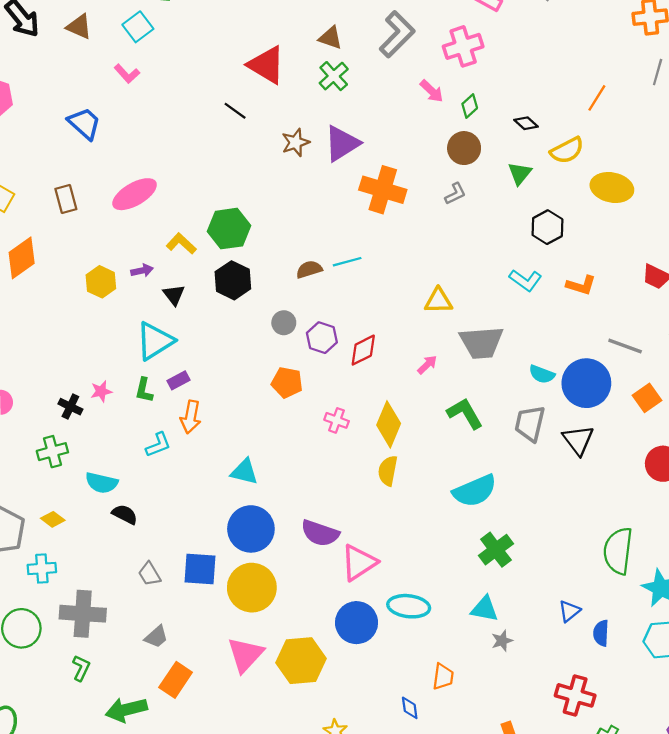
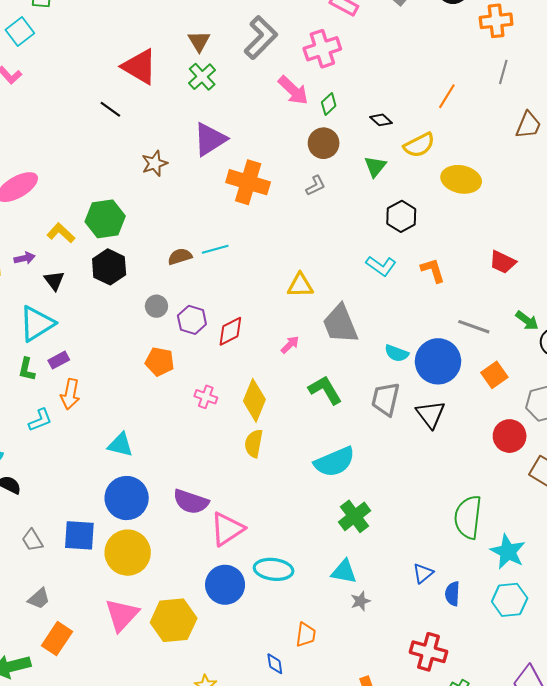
brown triangle: (330, 38) -> (199, 41), turned 40
pink arrow: (432, 91) -> (293, 90), size x1.4
brown star: (295, 143) -> (155, 163), moved
orange L-shape: (581, 285) -> (433, 270), turned -124
gray trapezoid: (481, 343) -> (340, 324), turned 72

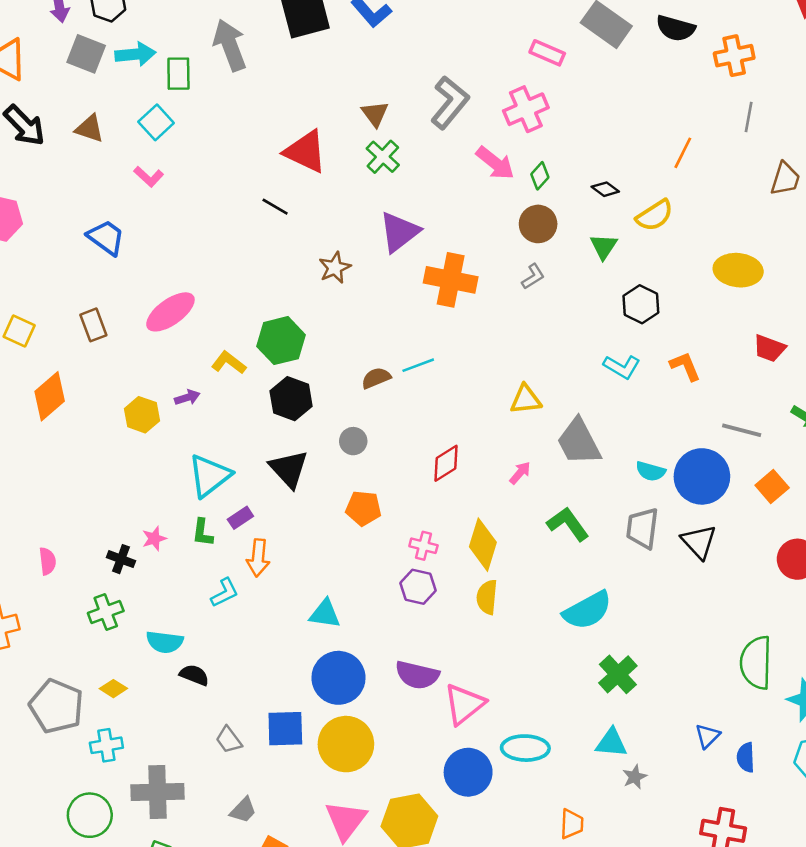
yellow ellipse: (461, 179) -> (738, 270), moved
black triangle: (54, 281) -> (289, 469), moved, size x1.6
purple hexagon: (192, 320) -> (418, 587), moved

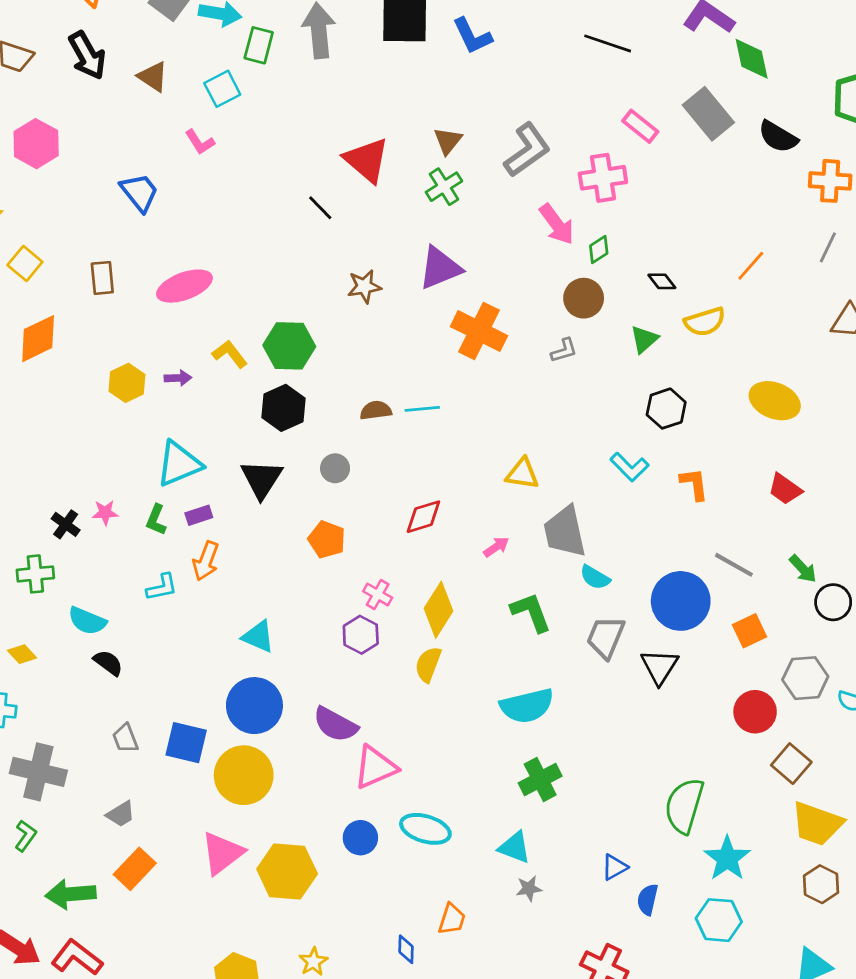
cyan semicircle: (651, 471) -> (595, 577), moved
blue circle: (468, 772) -> (360, 838), size x0.7

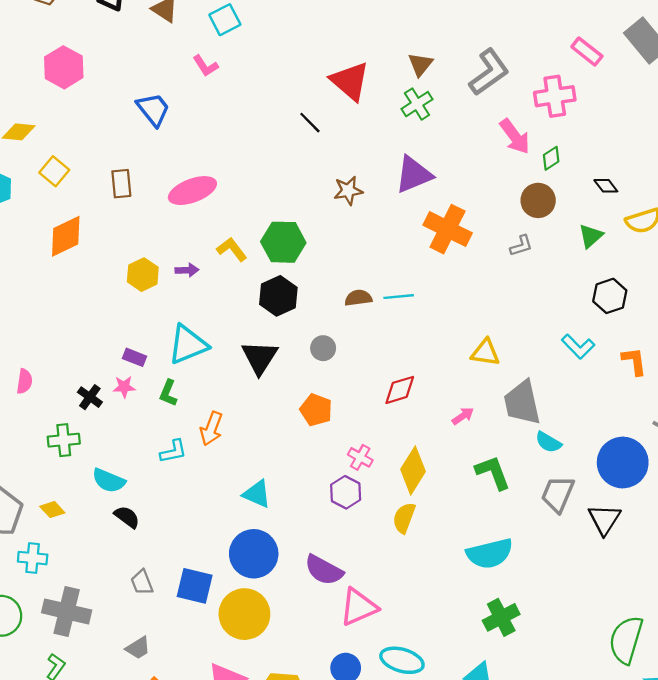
purple rectangle: (199, 515) -> (135, 357), moved, turned 40

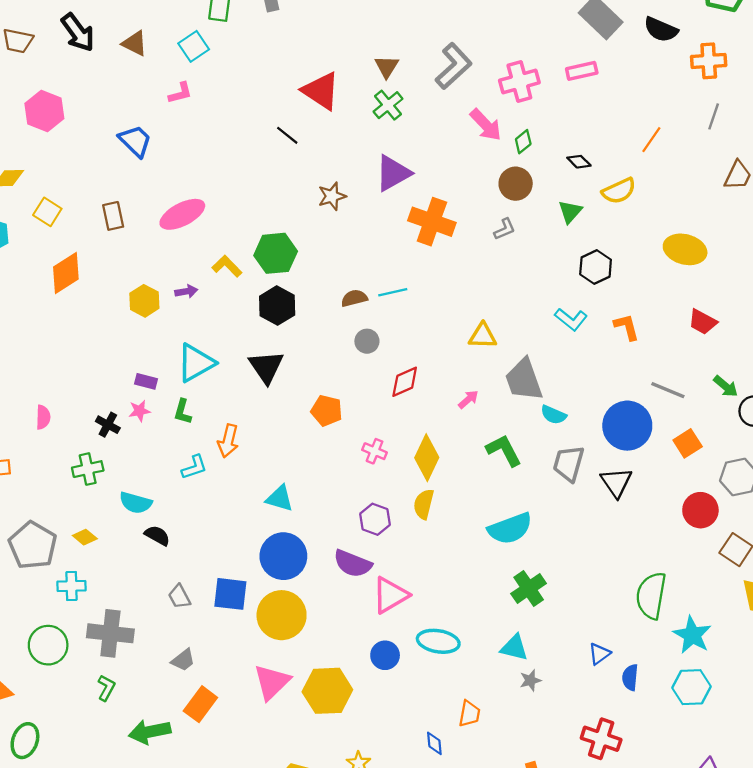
pink rectangle: (587, 51) -> (582, 71), moved, turned -44
pink L-shape: (205, 66) -> (180, 93), turned -65
gray circle: (323, 348) -> (367, 341), moved
purple hexagon: (346, 492) -> (375, 519), moved

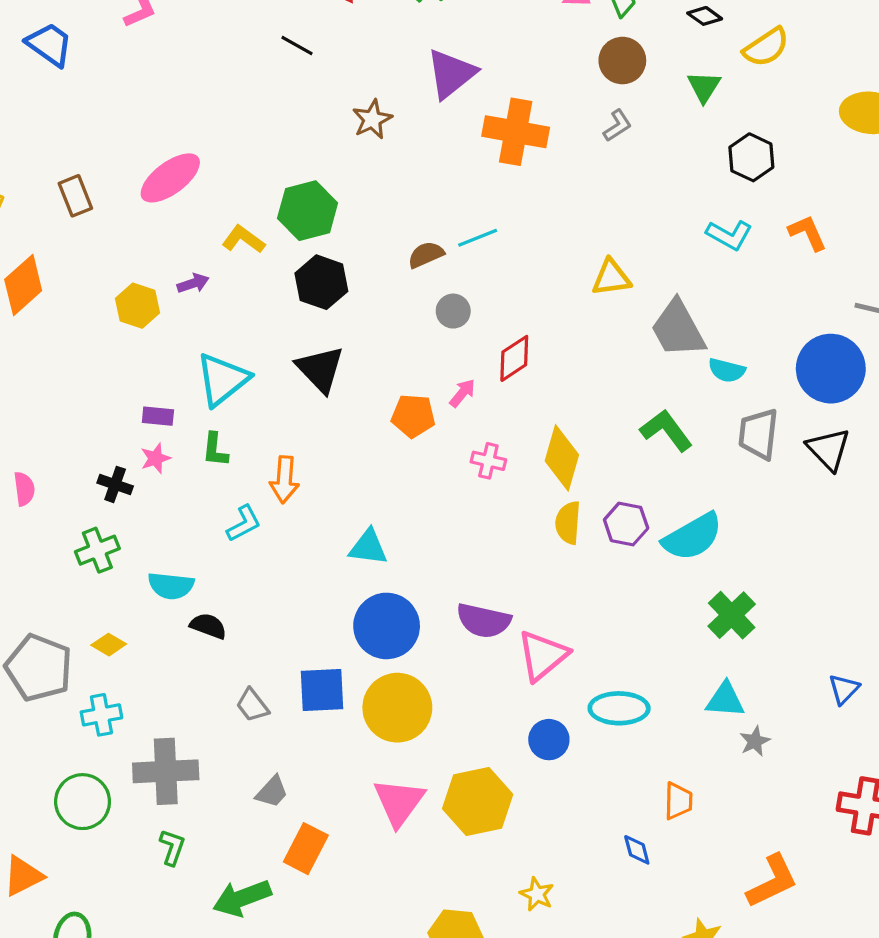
blue trapezoid: (135, 141) -> (49, 44), moved
pink arrow: (468, 399) -> (462, 393), moved
purple hexagon: (375, 519) -> (626, 524), moved

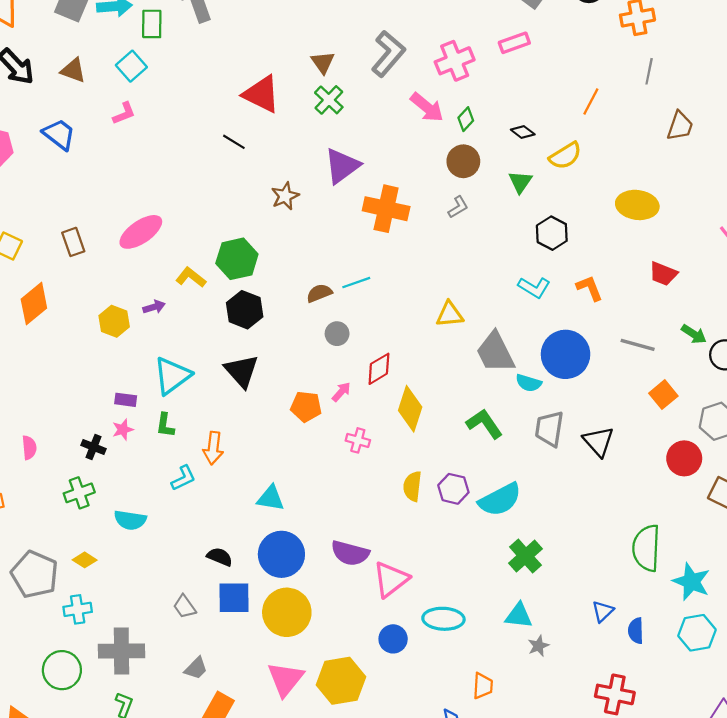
blue circle: (831, 369) -> (566, 354), moved
yellow diamond: (562, 458) -> (410, 409), moved
black semicircle: (208, 626) -> (220, 557), moved

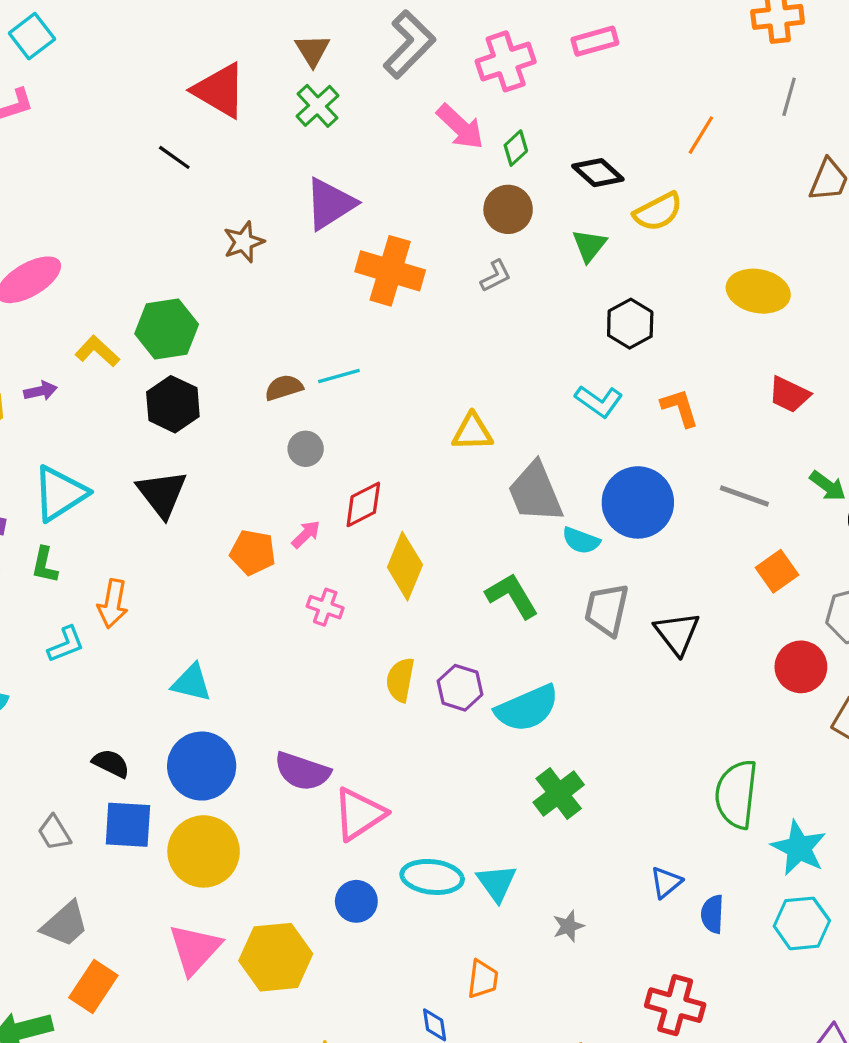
black diamond: (523, 132) -> (598, 173), size x1.4
cyan triangle: (519, 616) -> (497, 883), moved, turned 44
gray trapezoid: (196, 668) -> (65, 924), size x1.4

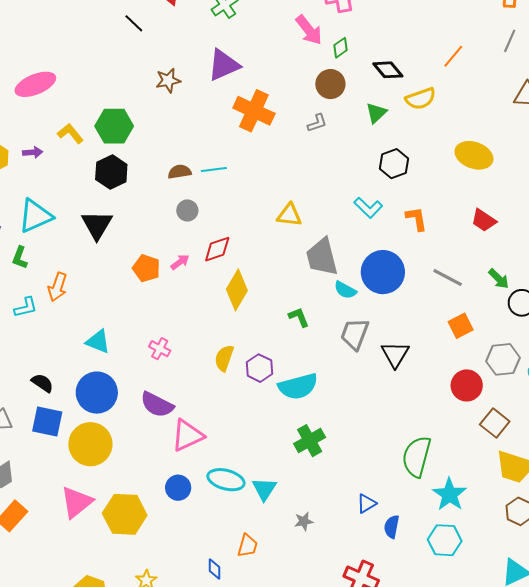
green L-shape: (512, 596) -> (299, 317), size x0.7
pink cross: (325, 607) -> (160, 349), moved

